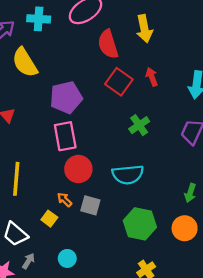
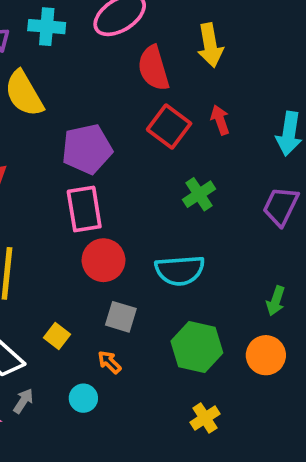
orange arrow: (64, 200) -> (109, 362), moved

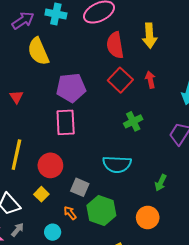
red circle: (104, 260) -> (50, 165), moved
green arrow: (276, 301) -> (161, 183), moved
green hexagon: (197, 347) -> (101, 210), moved
orange circle: (266, 355) -> (148, 217), moved

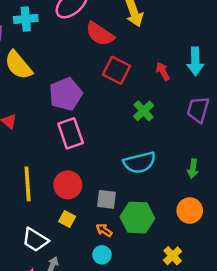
red semicircle: (115, 45) -> (100, 34), turned -30
red arrow: (150, 80) -> (163, 71), moved
cyan circle: (53, 232) -> (102, 255), moved

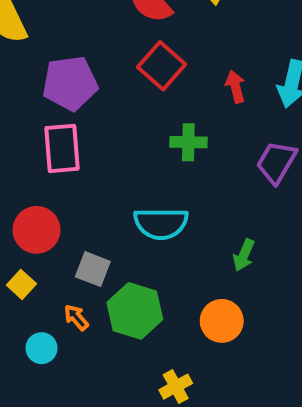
green cross: (144, 111) -> (188, 142), turned 30
cyan circle: (102, 255) -> (41, 348), moved

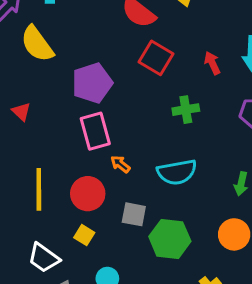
orange arrow: (76, 317) -> (120, 164), moved

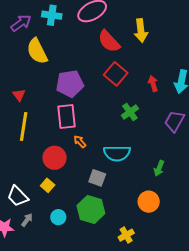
green cross: (186, 110) -> (130, 112), turned -36
yellow line: (39, 189) -> (24, 126), moved
gray square: (134, 214) -> (97, 178), moved
green hexagon: (170, 239) -> (91, 209), moved

